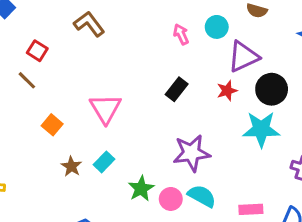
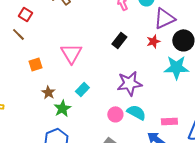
orange square: (52, 125) -> (35, 64), turned 32
cyan rectangle: (104, 162) -> (82, 89), moved
green star: (141, 189) -> (62, 108), moved

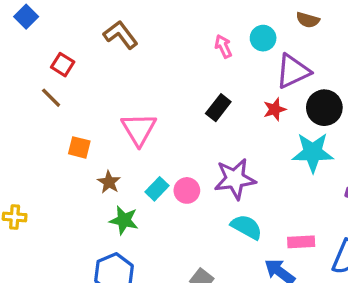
orange square: (35, 64) -> (79, 147), turned 32
brown star: (48, 92) -> (109, 182), moved
green star: (62, 108) -> (124, 220), turned -30
pink circle: (115, 114) -> (187, 190), moved

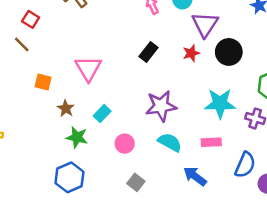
purple triangle: (293, 71) -> (205, 24), turned -32
cyan star: (313, 152) -> (220, 103), moved
pink circle: (187, 190) -> (125, 144), moved
pink rectangle: (301, 242) -> (211, 142), moved

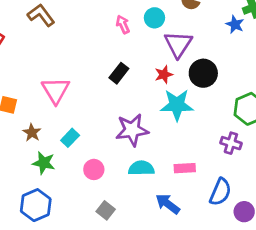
cyan star: (220, 103) -> (177, 105), moved
cyan semicircle: (170, 142) -> (141, 168), turned -30

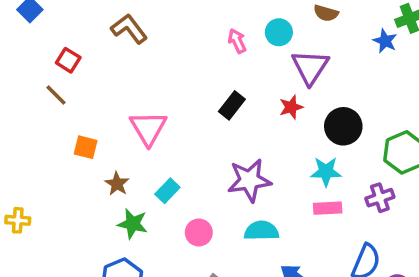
black circle: (203, 73) -> (343, 126), moved
cyan star: (177, 105) -> (326, 172), moved, size x0.7
purple cross: (231, 143) -> (380, 198), turned -36
pink rectangle: (185, 168) -> (328, 208), moved

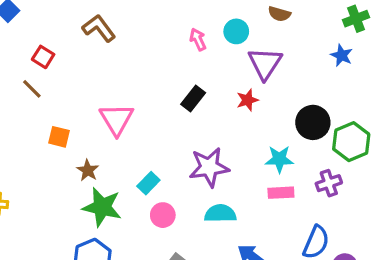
blue star: (385, 41) -> (342, 55), moved
black circle: (343, 126) -> (313, 122), moved
cyan rectangle: (167, 191) -> (148, 183), moved
green star: (133, 224) -> (102, 207), size x1.4

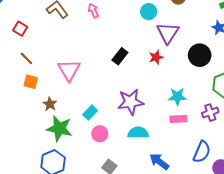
pink arrow: (198, 39) -> (93, 11), moved
brown line: (32, 89) -> (26, 58), moved
black circle: (313, 122) -> (200, 55), moved

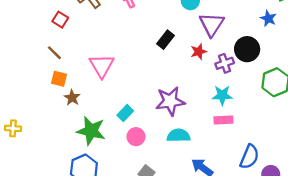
red square: (20, 29) -> (60, 20), moved
black rectangle: (120, 56) -> (166, 40), moved
brown star: (50, 104) -> (72, 98), moved
purple cross: (210, 113) -> (225, 63), moved

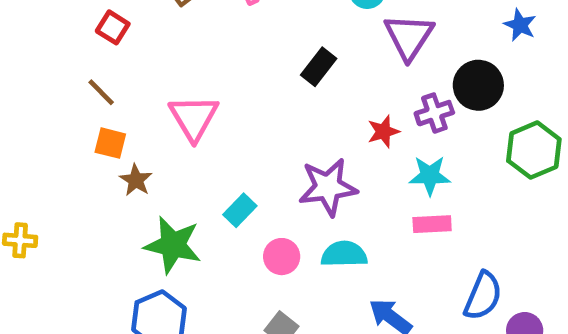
red star: (199, 52) -> (383, 132), moved
pink circle: (136, 137) -> (282, 257), moved

